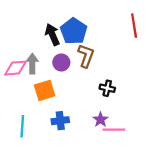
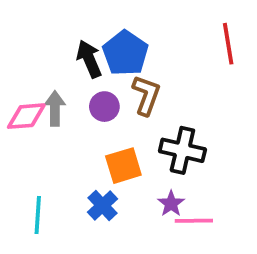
black cross: (107, 88) -> (182, 150), size x1.6
orange square: (45, 90) -> (123, 166), moved
blue cross: (60, 121) -> (102, 206), turned -36

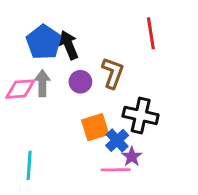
red line: (228, 44) -> (151, 33), moved
blue pentagon: (125, 53) -> (44, 42), moved
blue cross: (102, 206) -> (117, 140), moved
pink line: (194, 221) -> (116, 170), moved

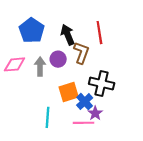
red line: (151, 33) -> (99, 33), moved
black arrow: (69, 45) -> (68, 35), moved
gray arrow: (42, 83) -> (40, 67), moved
cyan line: (29, 165) -> (47, 117), moved

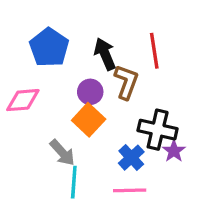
gray arrow: (40, 67) -> (62, 153), moved, turned 138
orange square: (69, 92) -> (89, 120), moved, turned -30
purple star: (95, 113) -> (174, 151), moved

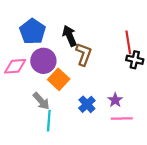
red line: (154, 51) -> (128, 42), moved
purple circle: (90, 92) -> (43, 61), moved, size x1.5
black cross: (158, 130) -> (135, 60), moved, size x0.7
pink line: (130, 190) -> (122, 118), moved

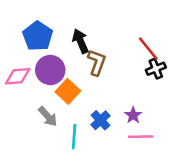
red line: (128, 42) -> (148, 49), turned -30
black cross: (135, 60) -> (156, 69), turned -35
cyan line: (49, 121) -> (74, 137), moved

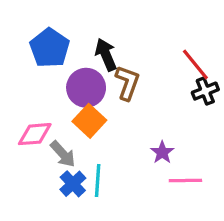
purple circle: (50, 70) -> (86, 88), moved
pink diamond: (18, 76) -> (35, 134), moved
purple star: (133, 115) -> (162, 152), moved
blue cross: (101, 120) -> (73, 184), moved

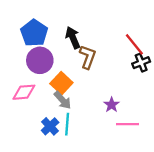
purple circle: (86, 88) -> (40, 60), moved
gray arrow: (63, 154) -> (63, 100), moved

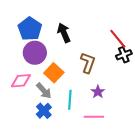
brown L-shape: (88, 57) -> (88, 63), moved
gray arrow: (63, 100) -> (44, 91), moved
cyan line: (67, 124) -> (70, 100), moved
pink line: (127, 124) -> (94, 117), moved

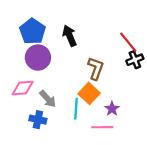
orange square: (54, 73) -> (89, 93), moved
purple star: (98, 92) -> (112, 109), moved
blue cross: (44, 111) -> (38, 120), moved, turned -35

